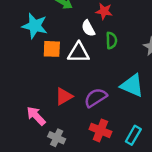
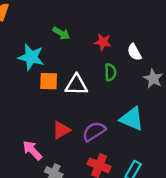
white semicircle: (88, 28) -> (134, 52), moved

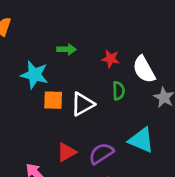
green arrow: (61, 33) -> (67, 49), turned -30
white semicircle: (134, 52) -> (144, 69), size x1.5
white triangle: (76, 85) -> (83, 104), turned -30

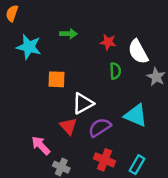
cyan star: (34, 75) -> (29, 47), moved
white triangle: (83, 104) -> (83, 103), moved
red triangle: (67, 152) -> (68, 126), turned -42

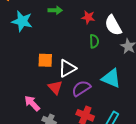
orange square: (56, 79) -> (45, 60), moved

